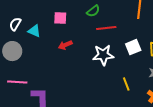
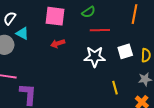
pink square: (60, 18) -> (55, 16), size x1.5
cyan triangle: (34, 31) -> (22, 33), moved

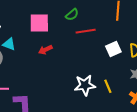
white star: (95, 57) -> (85, 85), moved

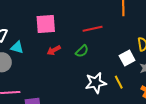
green semicircle: (72, 15) -> (82, 51), moved
white square: (113, 49) -> (127, 58), moved

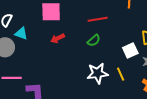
green semicircle: (82, 51) -> (94, 40), moved

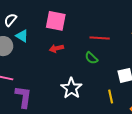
green semicircle: (94, 40) -> (91, 58), turned 72
white star: (97, 73) -> (71, 88), moved, turned 30

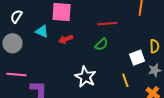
cyan triangle: (22, 36) -> (42, 31), moved
green semicircle: (91, 58) -> (102, 44), turned -80

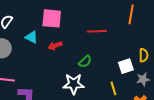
green semicircle: (102, 44) -> (85, 62), moved
white star: (85, 77) -> (74, 84), turned -30

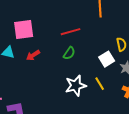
green semicircle: (85, 62) -> (69, 53), moved
white star: (74, 84) -> (76, 86), moved

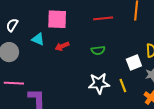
red line: (71, 32) -> (103, 18), moved
green semicircle: (69, 53) -> (98, 50), turned 40

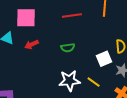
yellow line: (123, 85) -> (94, 82), turned -32

